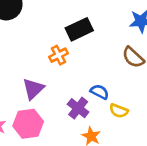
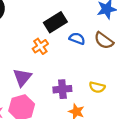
blue semicircle: (100, 92) -> (77, 38), moved
purple cross: (78, 108) -> (62, 89), turned -36

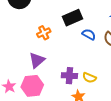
orange cross: (40, 46) -> (44, 33), moved
yellow semicircle: (97, 87) -> (89, 78), moved

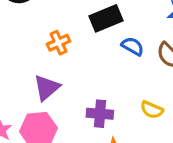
yellow semicircle: (89, 78) -> (152, 110), moved

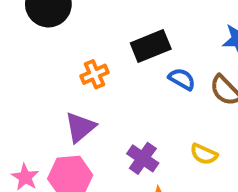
purple cross: (100, 114) -> (143, 158), turned 30

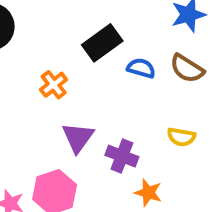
purple triangle: (80, 127) -> (78, 137), moved

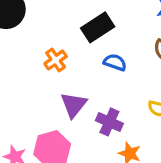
blue semicircle: (141, 68) -> (115, 62), moved

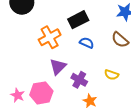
orange cross: (56, 60) -> (50, 37), size x1.5

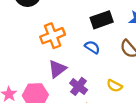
black rectangle: (78, 20) -> (102, 20), moved

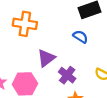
orange cross: (53, 36) -> (25, 24), moved, turned 30

